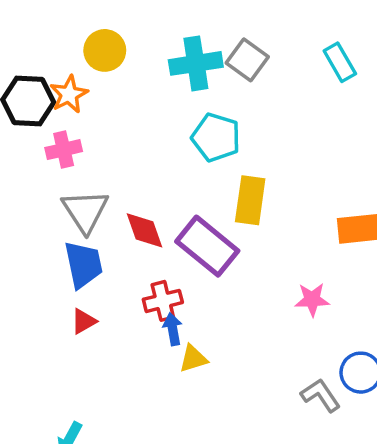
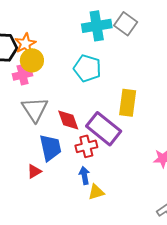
yellow circle: (105, 50) -> (32, 60), moved
cyan pentagon: (216, 137) -> (87, 68), moved
blue trapezoid: (83, 264) -> (50, 148), moved
red cross: (163, 301) -> (86, 146), moved

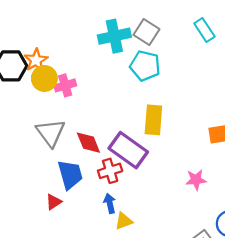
cyan pentagon: (87, 68) -> (145, 66), moved
pink cross: (23, 75) -> (65, 85), moved

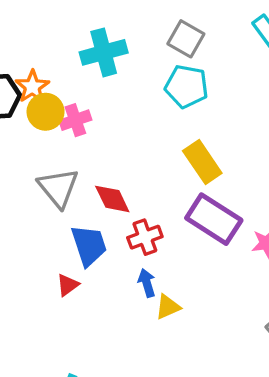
cyan cross: (114, 36) -> (104, 52), moved
yellow rectangle: (153, 120) -> (202, 162), turned -36
purple rectangle: (128, 150) -> (214, 219), moved

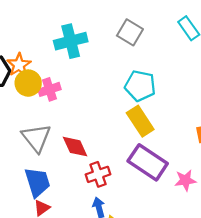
cyan pentagon: (186, 86) -> (140, 86), moved
blue trapezoid: (89, 245) -> (37, 182), moved

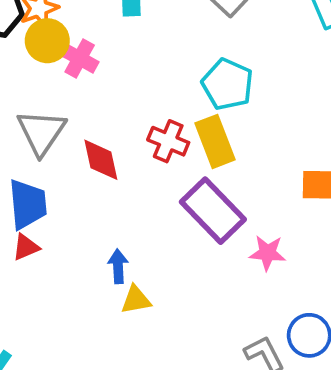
pink cross: (49, 89) -> (80, 58), turned 35
red cross: (98, 174) -> (168, 141), moved, turned 30

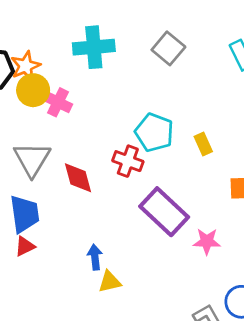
cyan pentagon: (227, 84) -> (154, 132), moved
yellow rectangle: (215, 141) -> (203, 144), moved, size x0.6

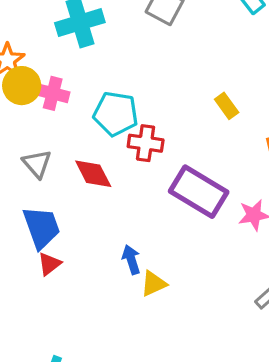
cyan pentagon: (154, 132) -> (116, 114), moved
gray triangle: (32, 159) -> (37, 164), size x0.7

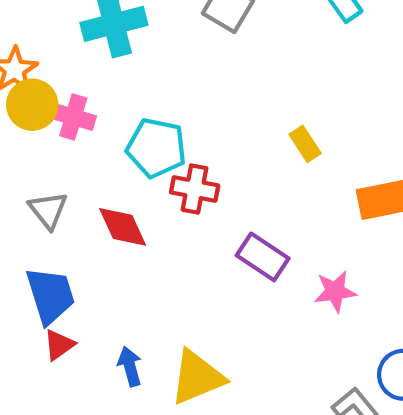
purple rectangle: (199, 192) -> (263, 257), size x0.7
blue arrow: (131, 260) -> (130, 366), moved
yellow triangle: (154, 284) -> (197, 377), size x1.6

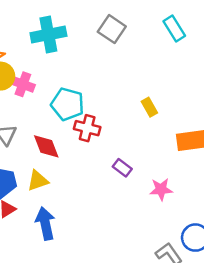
purple rectangle: (263, 257) -> (122, 168), size x0.7
blue arrow: (130, 366) -> (45, 223), size x1.5
yellow triangle: (197, 377) -> (38, 181), moved, size x0.7

